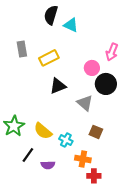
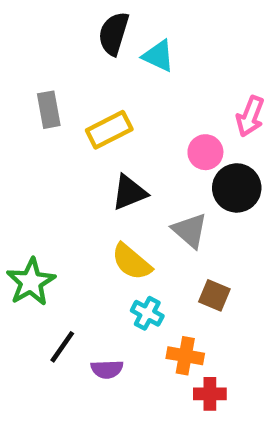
yellow semicircle: (43, 131) -> (132, 262), moved

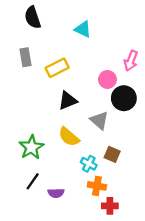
black semicircle: (114, 34) -> (33, 17), moved, turned -35
green star: (31, 282) -> (31, 147), moved
cyan cross: (147, 313) -> (89, 164), moved

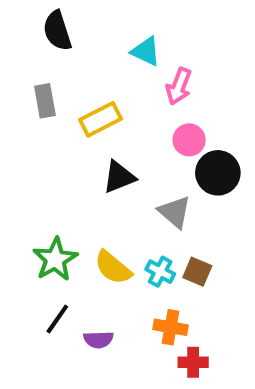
pink arrow: (131, 61) -> (179, 86), moved
yellow semicircle: (69, 137) -> (113, 268), moved
cyan cross: (89, 164) -> (160, 272), moved

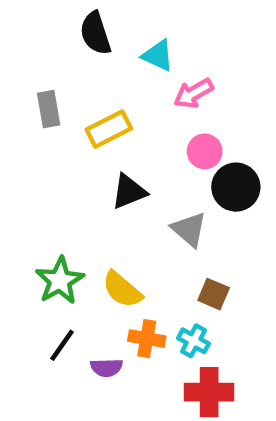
black semicircle: (57, 31) -> (95, 33), moved
pink arrow: (179, 86) -> (193, 93), turned 39
cyan cross: (160, 272) -> (193, 341), moved
orange cross: (171, 327) -> (147, 339), moved
red cross: (193, 362) -> (209, 392), size x1.5

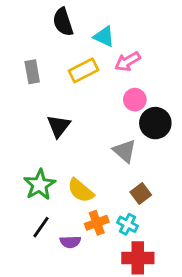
yellow rectangle: (109, 129) -> (84, 70), moved
black triangle: (129, 192) -> (59, 126), moved, turned -30
brown square: (214, 294) -> (141, 193), turned 30
orange cross: (147, 339) -> (97, 223), turned -30

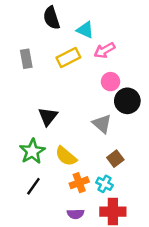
black triangle: (59, 126) -> (48, 116), moved
purple semicircle: (70, 242) -> (76, 214), moved

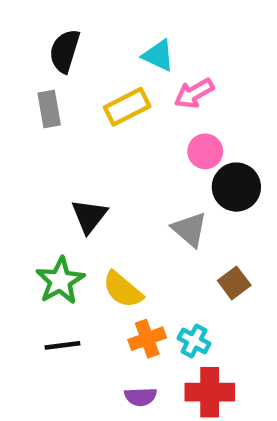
black semicircle: (52, 18) -> (65, 51), moved, turned 35
brown square: (115, 159) -> (234, 283), moved
black line: (33, 186) -> (62, 345), turned 48

